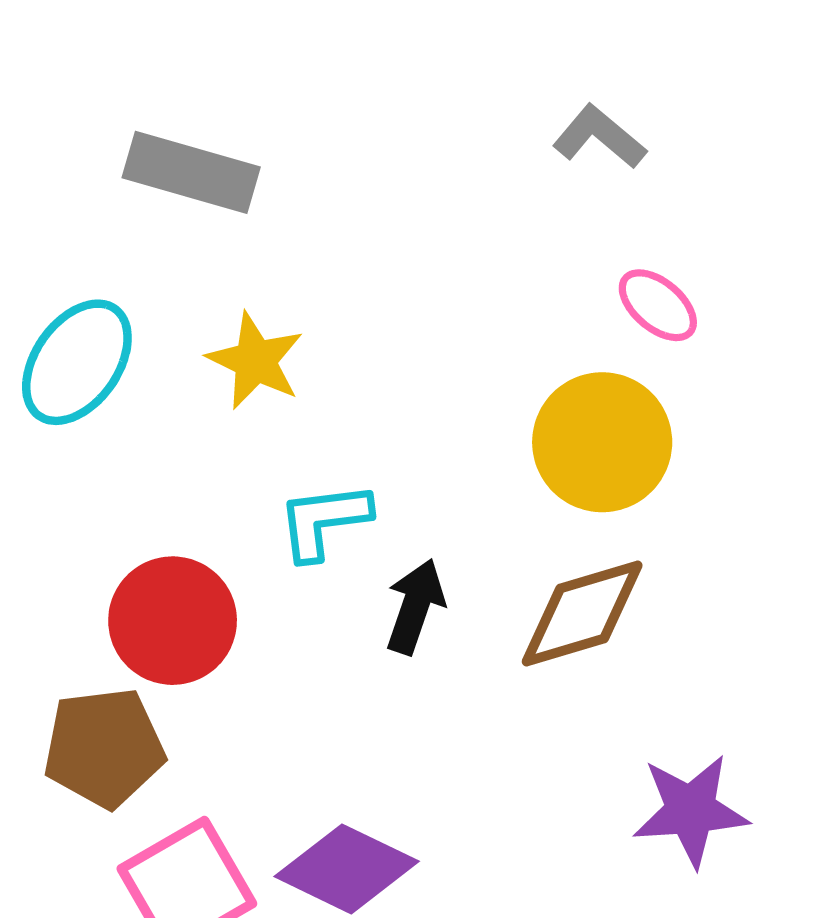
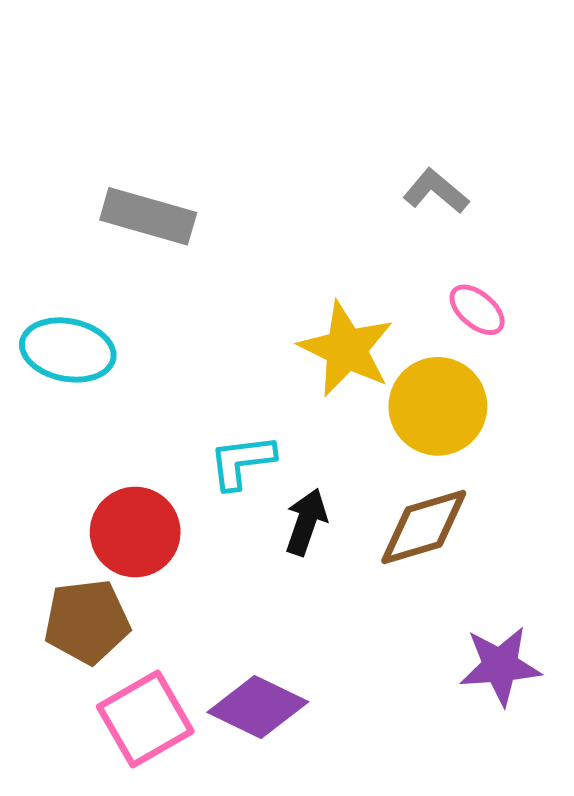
yellow star: (255, 361) -> (346, 349), moved, size x1.4
cyan ellipse: (77, 362) -> (68, 350), turned 66

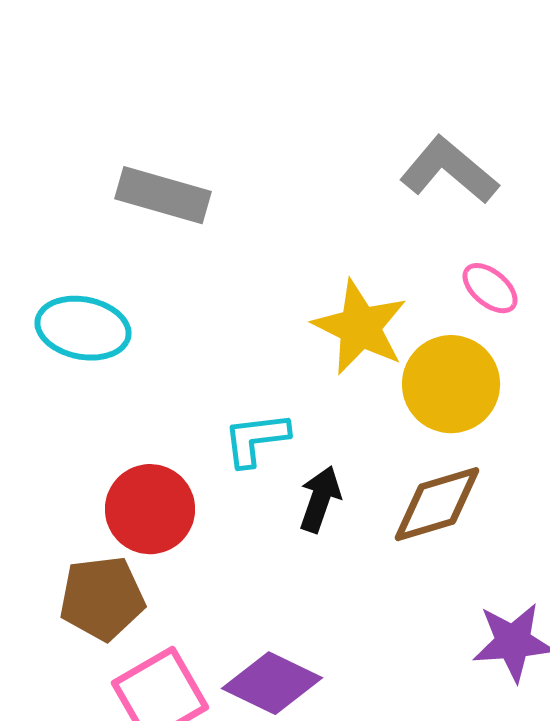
gray L-shape: (436, 191) -> (449, 170), size x1.5

